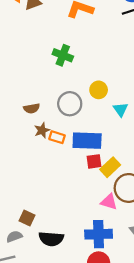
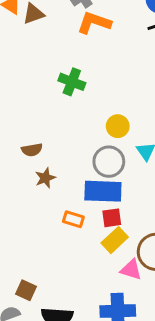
gray circle: (70, 104) -> (109, 162), moved
orange rectangle: (57, 137) -> (73, 219), moved
yellow rectangle: (110, 167) -> (115, 240), moved

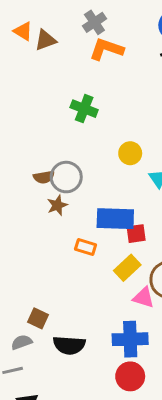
gray circle: (109, 162) -> (66, 177), moved
red square: (112, 218) -> (136, 234), moved

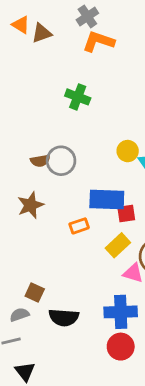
yellow circle: (130, 153) -> (128, 151), moved
brown star: (57, 205) -> (31, 205), moved, size x1.4
orange rectangle: (86, 247) -> (79, 226), turned -36

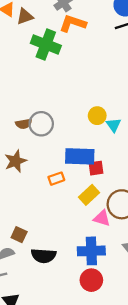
green cross: (78, 97) -> (46, 44), moved, size x1.4

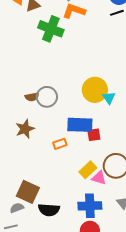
yellow circle: (97, 116) -> (95, 90), size x1.6
yellow rectangle: (89, 195) -> (88, 170), moved
brown square: (19, 235) -> (28, 192), size x1.6

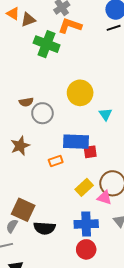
yellow circle: (95, 90) -> (80, 93), moved
brown semicircle: (32, 97) -> (26, 102), moved
pink triangle: (99, 178) -> (104, 198), moved
gray semicircle: (17, 208) -> (12, 226), turned -40

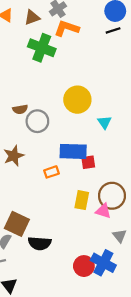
brown triangle: (28, 20) -> (32, 17), moved
yellow rectangle: (84, 187) -> (82, 200), turned -36
blue cross: (86, 224) -> (103, 263), moved, turned 30

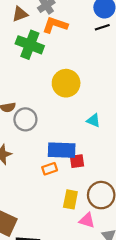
yellow circle: (77, 100) -> (66, 83), moved
cyan triangle: (104, 122) -> (93, 120), turned -32
orange rectangle: (51, 172) -> (50, 169), moved
pink triangle: (103, 211) -> (87, 220), moved

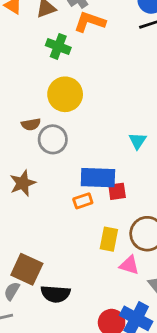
green cross: (30, 45) -> (58, 46), size x0.7
yellow circle: (66, 83) -> (65, 94), moved
cyan triangle: (93, 120) -> (138, 141), turned 40

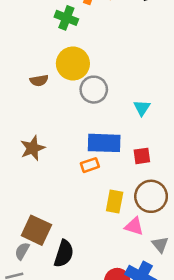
brown semicircle: (31, 124) -> (39, 80), moved
gray circle: (53, 139) -> (94, 90), moved
red square: (117, 191) -> (142, 156), moved
black semicircle: (56, 294) -> (64, 254), turned -76

